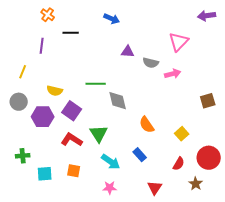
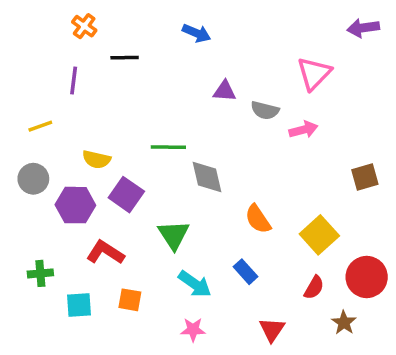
yellow line: (23, 72) -> (40, 126), turned 48
yellow square: (182, 134) -> (319, 235), size x1.5
red L-shape: (72, 140) -> (105, 252), moved

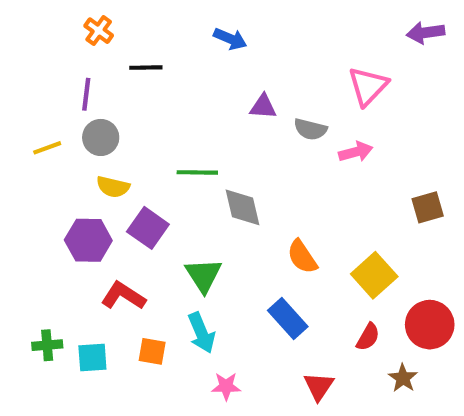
gray circle: (33, 179) -> (101, 137), moved
blue rectangle: (246, 272) -> (288, 318), size x1.4
green cross: (40, 273) -> (47, 345), moved
cyan arrow: (195, 284) -> (201, 333), moved, turned 32

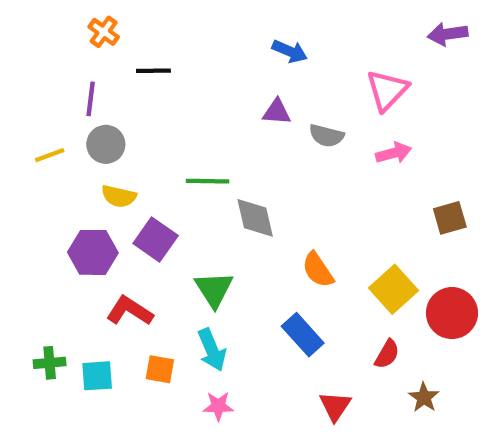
blue arrow: (230, 39) -> (290, 51), moved
pink arrow: (356, 152) -> (394, 153), moved
red circle: (430, 325) -> (452, 313), moved
pink star: (226, 386) -> (218, 406), moved

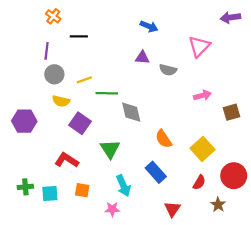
pink arrow: (394, 153) -> (203, 95), moved
yellow line: (50, 155) -> (84, 80), moved
purple hexagon: (93, 252) -> (24, 121), moved
red circle: (452, 313) -> (234, 176), moved
cyan arrow: (212, 350) -> (123, 186), moved

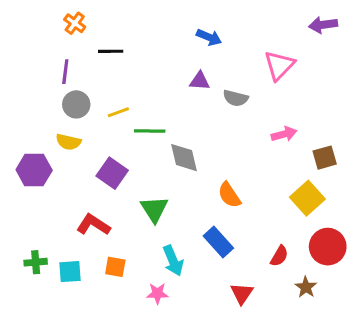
yellow semicircle: (61, 101) -> (68, 142), moved
yellow square: (203, 149) -> (307, 198), moved

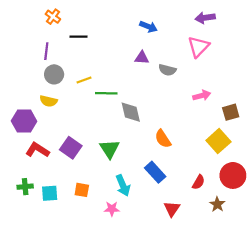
purple arrow: (323, 25) -> (205, 18), moved
purple square: (112, 173) -> (71, 148), moved
red L-shape: (93, 225) -> (37, 150), moved

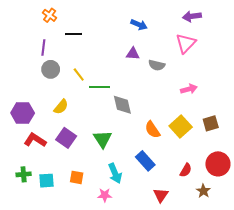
yellow line: (84, 80) -> (79, 75), turned 72
yellow semicircle: (49, 101) -> (61, 107), moved, turned -63
brown square: (231, 112) -> (211, 123), moved
yellow square: (218, 141) -> (181, 127), moved

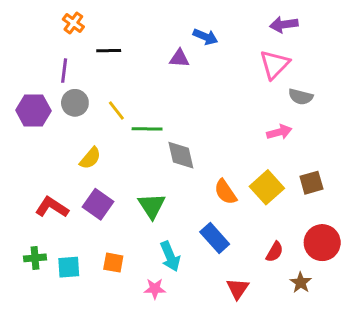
purple triangle: (133, 54) -> (179, 58), moved
gray semicircle: (157, 65) -> (301, 97), moved
purple hexagon: (23, 113) -> (33, 111), moved

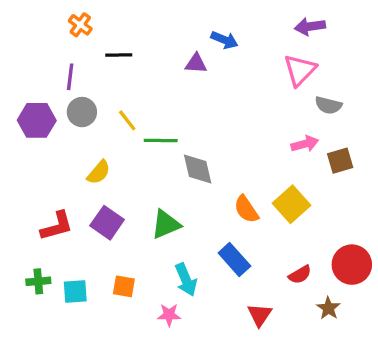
brown square: (311, 183) -> (340, 161), moved
green triangle: (152, 206) -> (166, 224), turned 40
red L-shape: (52, 207) -> (57, 226), turned 132
red semicircle: (275, 252) -> (300, 275), turned 30

